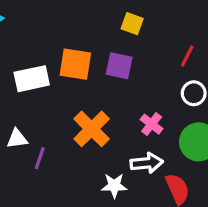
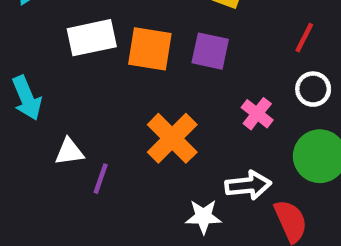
white rectangle: (32, 79) -> (92, 38), moved
pink cross: (152, 124) -> (257, 114), moved

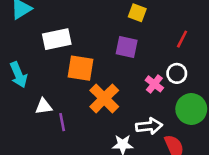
orange square: (150, 49) -> (81, 68), moved
white circle: (313, 89) -> (177, 73), moved
purple line: (101, 179) -> (62, 122), turned -30

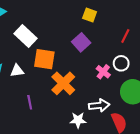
white rectangle: (57, 39) -> (25, 36), turned 55
purple square: (127, 47) -> (81, 42), turned 36
white triangle: (44, 106) -> (17, 71), moved

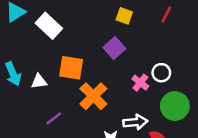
white rectangle: (25, 36) -> (49, 26), moved
red line: (125, 36) -> (166, 15), moved
purple line: (30, 102) -> (54, 118), turned 64

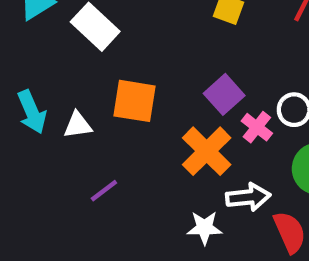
purple square: (114, 48) -> (224, 94), moved
orange cross: (93, 96) -> (207, 151), moved

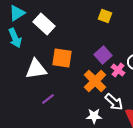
cyan arrow: (32, 112) -> (15, 38), moved
white triangle: (78, 125) -> (36, 69), size x1.6
white arrow: (248, 197) -> (114, 102), turned 48

